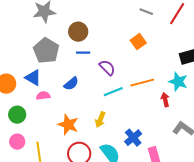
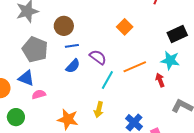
blue semicircle: (71, 84) -> (73, 66), moved
cyan line: (113, 92) -> (107, 80), turned -30

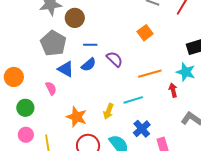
brown circle: (64, 26) -> (75, 18), moved
blue triangle: (26, 78) -> (66, 69), moved
cyan line: (107, 80) -> (133, 100), moved, turned 36
pink semicircle: (39, 94) -> (51, 88), turned 72

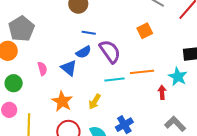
gray pentagon: (53, 43) -> (21, 29), moved
purple semicircle: (115, 59) -> (110, 51), size x1.4
blue triangle: (66, 69) -> (69, 68), moved
cyan line: (133, 100) -> (114, 79), moved

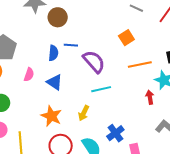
blue semicircle: (83, 52) -> (53, 53), moved, turned -49
pink semicircle: (42, 69) -> (29, 75), moved, turned 40
orange line: (142, 72) -> (140, 65), moved

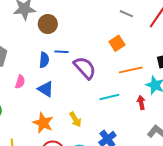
cyan line: (101, 89) -> (109, 97), moved
yellow arrow: (84, 113) -> (75, 119), turned -56

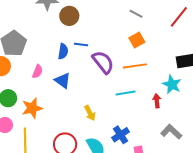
gray line: (126, 14) -> (136, 14), moved
orange line: (131, 70) -> (135, 66), moved
orange star: (43, 123) -> (32, 108), moved, turned 30

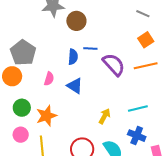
cyan line: (126, 93) -> (138, 109), moved
yellow arrow: (90, 113) -> (105, 116), turned -119
blue cross: (121, 135) -> (137, 136), turned -30

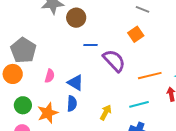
orange square: (146, 40) -> (136, 34), moved
blue semicircle: (73, 57) -> (72, 104), moved
orange line: (146, 66) -> (150, 76), moved

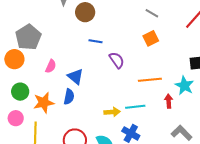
orange square: (136, 34) -> (151, 38), moved
purple semicircle: (114, 61) -> (117, 60), size x0.7
yellow arrow: (106, 112) -> (112, 112), moved, turned 49

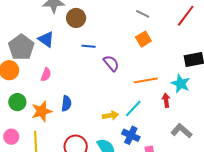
blue triangle: (75, 76) -> (46, 39), moved
cyan line: (135, 107) -> (133, 108), turned -36
pink circle: (16, 118) -> (11, 137), moved

